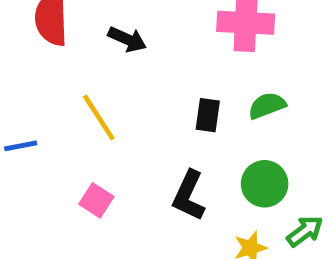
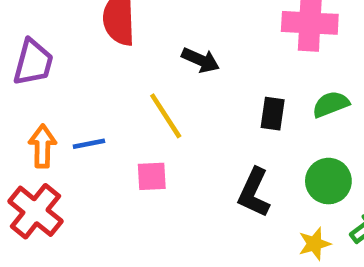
black arrow: (127, 39) -> (201, 60), moved
pink square: (96, 200) -> (152, 176), moved, turned -36

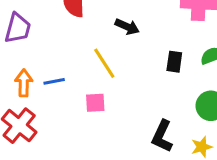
black L-shape: (254, 193) -> (162, 136), moved

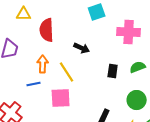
orange arrow: (24, 83) -> (43, 64), moved
pink square: (95, 103) -> (61, 98), size x1.5

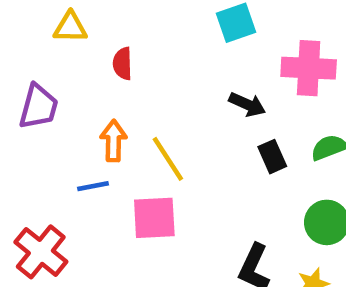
red semicircle: (47, 30) -> (123, 64), size x0.6
black arrow: (82, 48) -> (247, 104), moved
black rectangle: (113, 71) -> (272, 157), turned -32

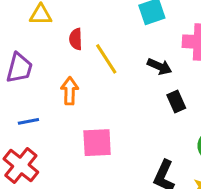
yellow line: (168, 159) -> (106, 59), moved
blue line: (93, 186) -> (28, 121), moved

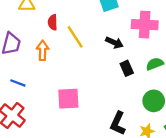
orange arrow: (70, 91) -> (43, 50), moved
blue line: (28, 121) -> (18, 83), turned 32

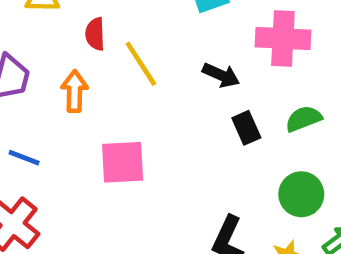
pink square: (68, 99) -> (123, 162), moved

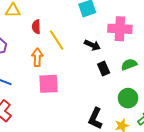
orange arrow: (74, 91) -> (37, 57), moved

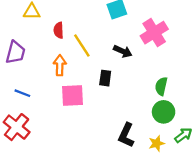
pink cross: (120, 29) -> (154, 33), turned -35
green semicircle: (129, 64) -> (161, 86), moved, turned -56
black rectangle: (104, 69) -> (105, 78), moved, turned 32

